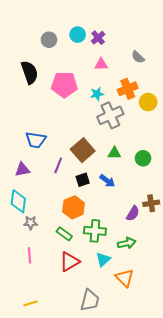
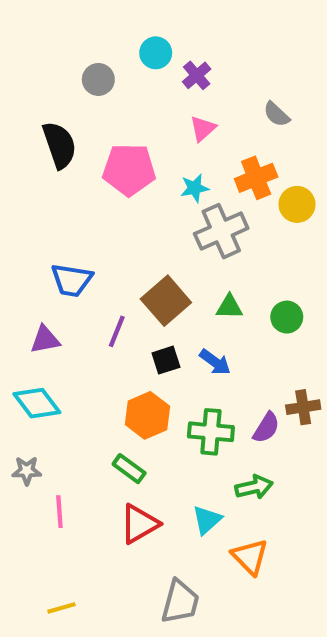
cyan circle: (78, 35) -> (156, 53), moved
pink triangle: (101, 64) -> (203, 129), turned -40
cyan diamond: (18, 201) -> (37, 403), turned -45
gray star: (31, 223) -> (27, 471), moved
green cross: (95, 231) -> (211, 432), moved

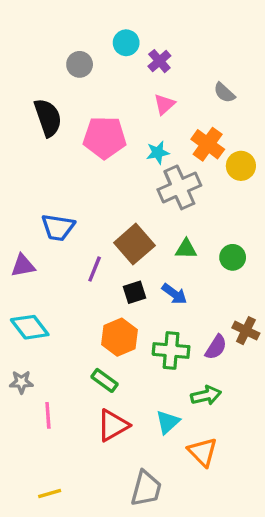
orange cross: (256, 178) -> (208, 144), turned -32
purple triangle: (45, 340) -> (23, 266), moved
brown cross: (303, 407) -> (246, 331), turned 35

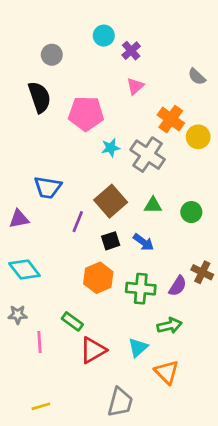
gray circle: (80, 64) -> (52, 55), moved
gray semicircle: (224, 93) -> (197, 77), moved
cyan star: (158, 153) -> (111, 148), moved
gray cross: (179, 187) -> (148, 155), turned -32
green rectangle: (105, 380) -> (72, 321), moved

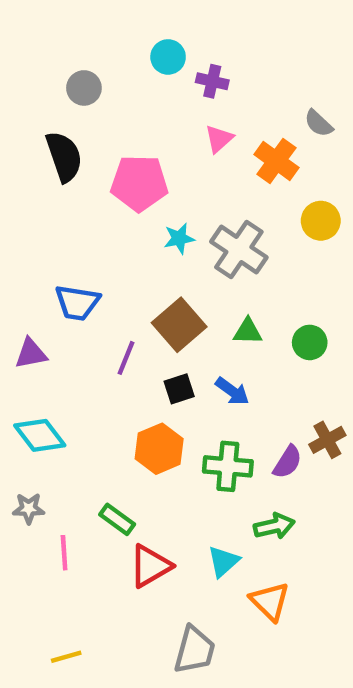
purple cross: (131, 51) -> (212, 81), turned -36
orange cross: (171, 119) -> (276, 161), moved
brown cross: (202, 272) -> (327, 440), turned 35

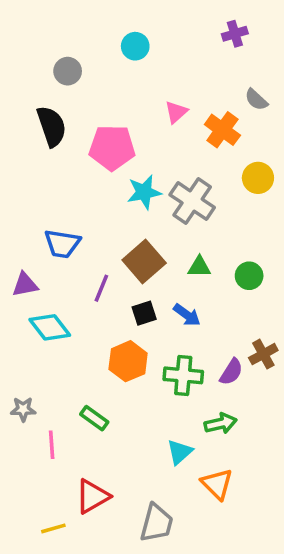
purple cross: (212, 81) -> (235, 34), moved, turned -30
cyan star: (179, 238) -> (144, 192), size x1.4
cyan diamond: (40, 435) -> (50, 327), moved
red triangle: (150, 566) -> (92, 496), moved

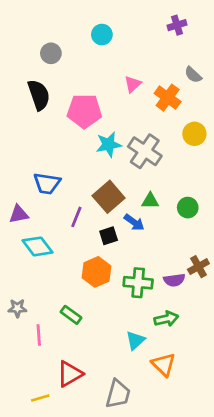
blue arrow: (187, 315) -> (134, 222), moved
purple semicircle: (231, 372) -> (174, 280), turned 50

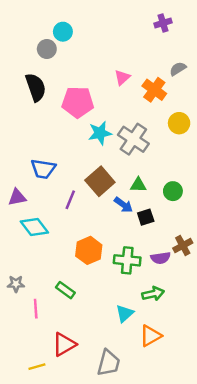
cyan circle: (102, 35) -> (63, 32), moved
gray semicircle: (193, 75) -> (178, 69), turned 105
black square: (109, 236) -> (146, 217), moved
orange triangle: (164, 364) -> (151, 336), turned 45

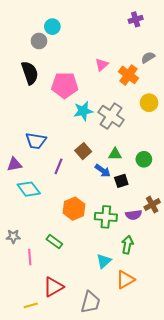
brown square: (100, 181) -> (83, 151), size x0.7
green arrow: (153, 294) -> (127, 245), turned -66

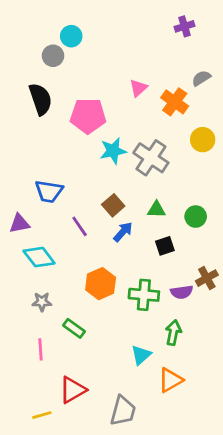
purple line: (59, 166) -> (80, 226), turned -56
blue arrow: (103, 171) -> (123, 232), moved, turned -84
gray star: (13, 236) -> (42, 302), moved

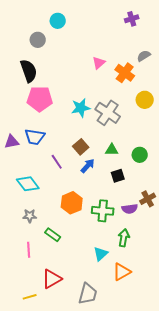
cyan circle: (71, 36) -> (58, 21), moved
pink pentagon: (88, 116) -> (40, 99), moved
purple triangle: (19, 224) -> (12, 142), moved

